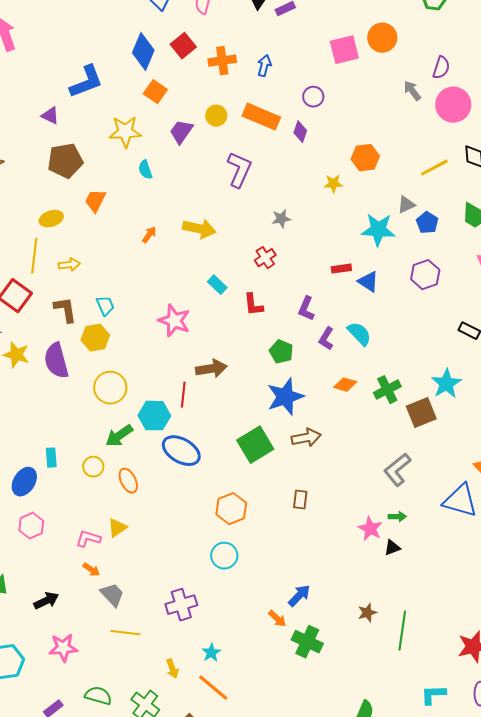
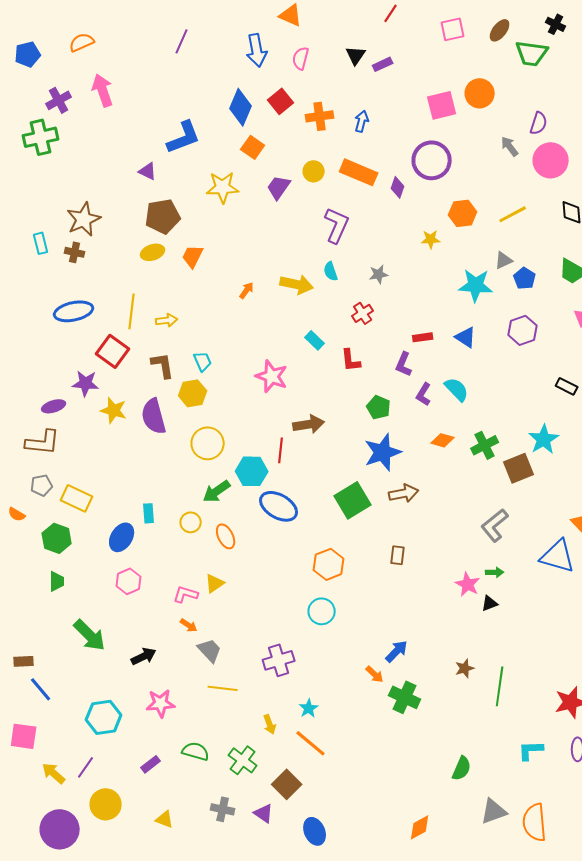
purple circle: (313, 97) -> (432, 160), moved, size x1.8
yellow line: (434, 168) -> (513, 214), moved
cyan semicircle: (145, 170) -> (331, 271), moved
yellow ellipse: (51, 219) -> (153, 252), moved
red rectangle: (341, 269) -> (423, 337), moved

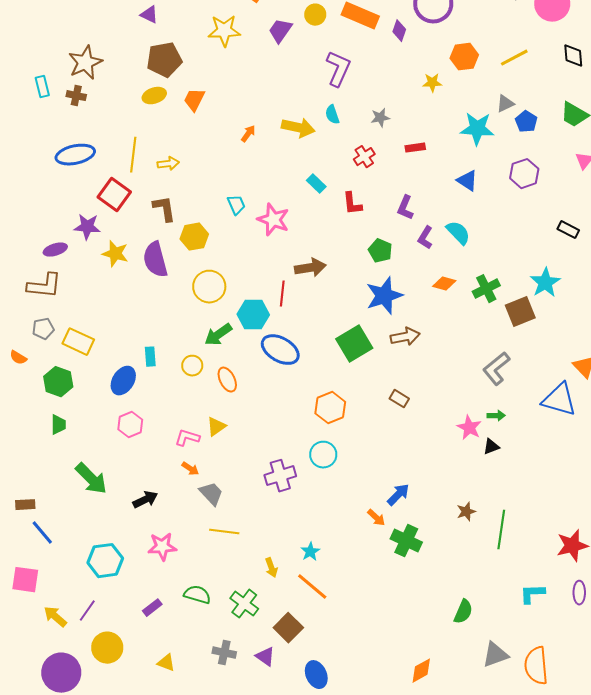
red rectangle: (423, 337) -> (415, 148), moved
cyan trapezoid: (203, 361) -> (236, 205), moved
brown rectangle: (398, 555) -> (399, 399), turned -66
purple cross: (279, 660) -> (280, 476), moved

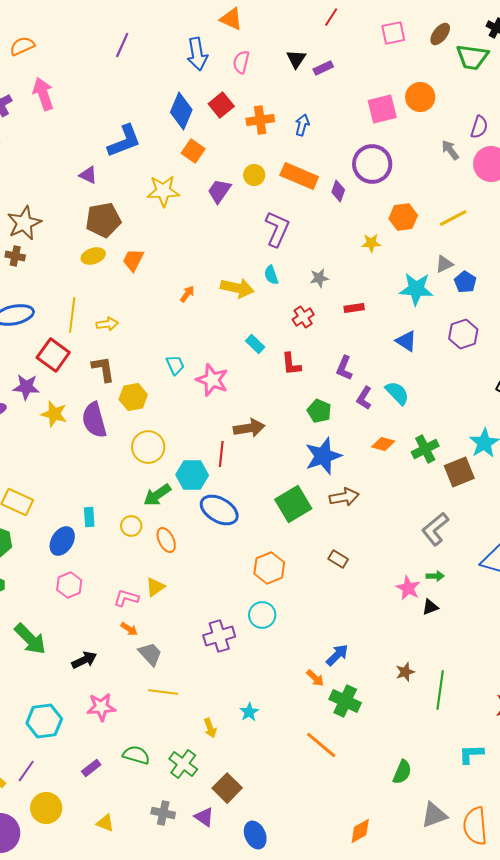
orange line: (312, 587) -> (321, 745), moved

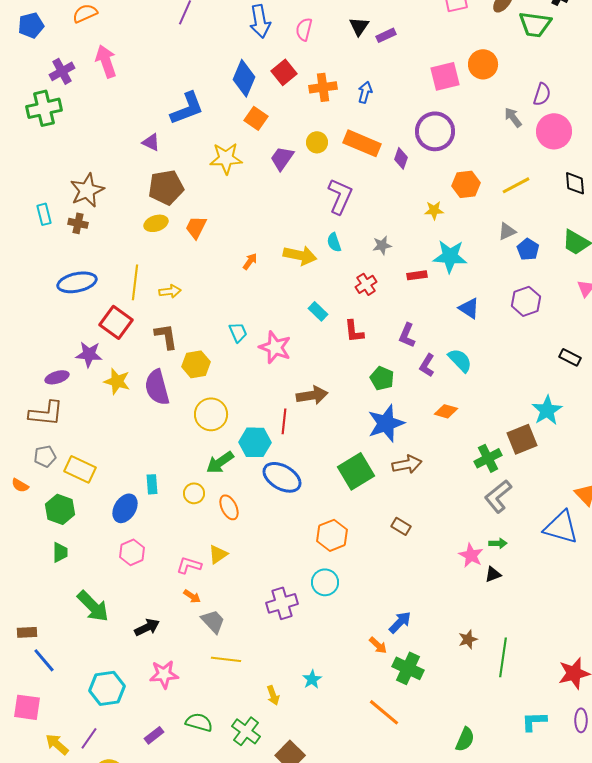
cyan star: (416, 289) -> (450, 256), moved
green cross: (425, 449) -> (488, 458), moved

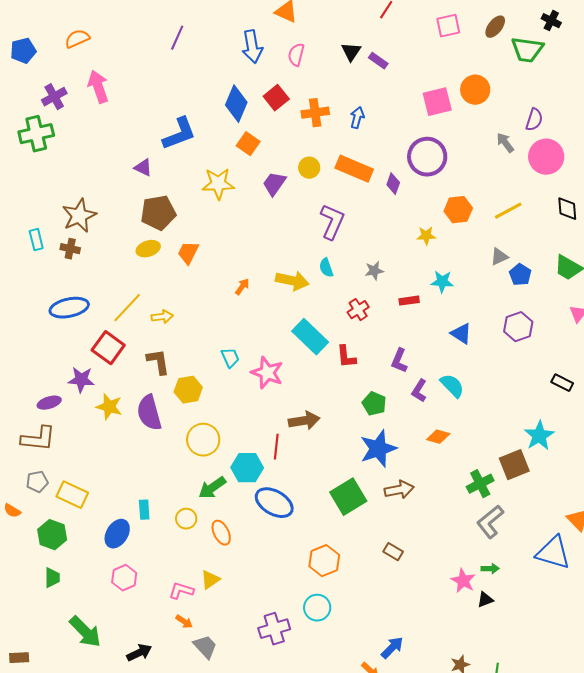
purple rectangle: (386, 35) -> (378, 61), turned 60
cyan star: (450, 256) -> (442, 282), size x0.7
yellow line: (135, 282) -> (127, 308), turned 36
cyan rectangle: (318, 311) -> (310, 337), size x1.8

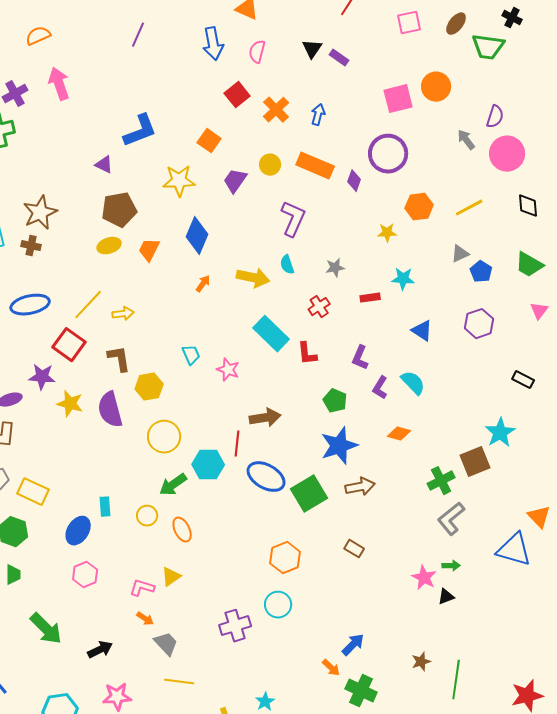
blue diamond: (236, 104) -> (197, 236), moved
orange cross: (315, 113) -> (276, 110), turned -36
pink star: (267, 373) -> (228, 370), size x0.7
blue ellipse: (274, 503) -> (266, 477), moved

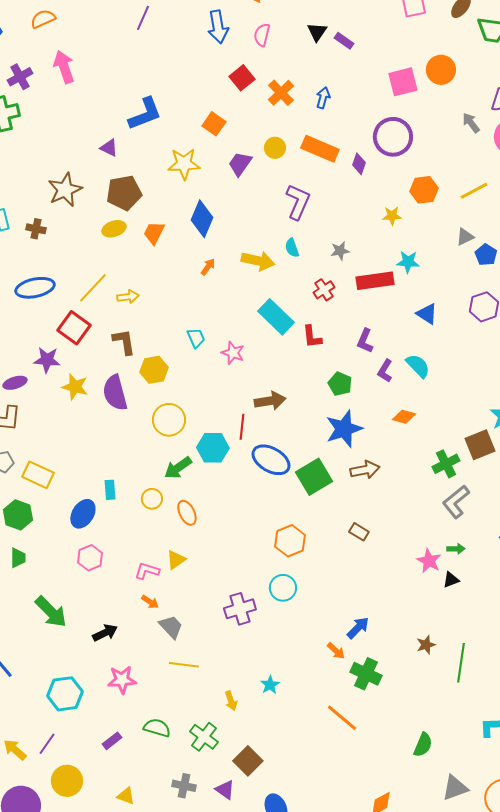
brown star: (40, 213) -> (65, 190), moved
red rectangle: (370, 298) -> (375, 281), size x1.8

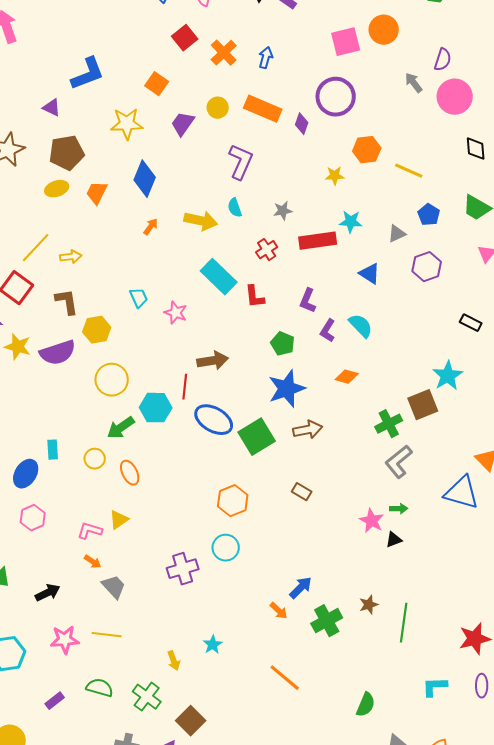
yellow line: (474, 191) -> (409, 171), moved, turned 52
gray triangle: (465, 237) -> (397, 234), moved
purple semicircle: (115, 393) -> (58, 353), turned -93
yellow line: (184, 665) -> (107, 635), moved
green cross: (366, 674) -> (327, 621), moved, turned 36

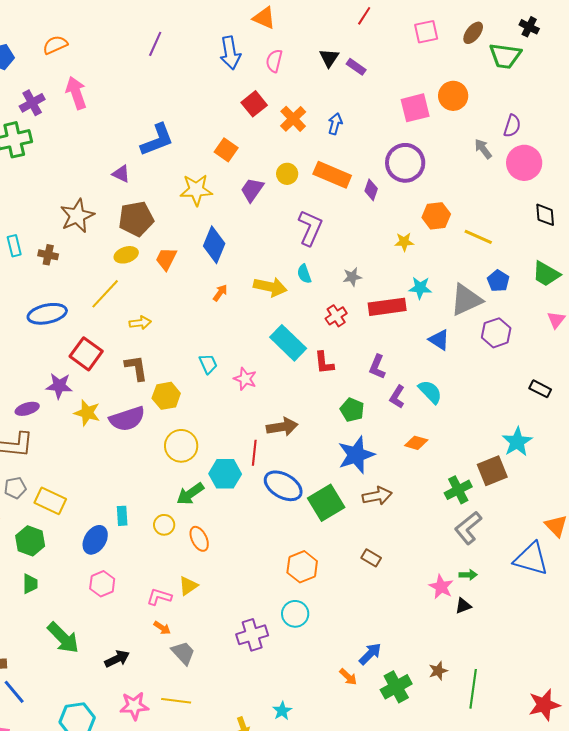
gray triangle: (397, 234) -> (466, 300), size x1.8
yellow line: (36, 248) -> (105, 294), moved

